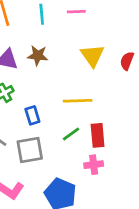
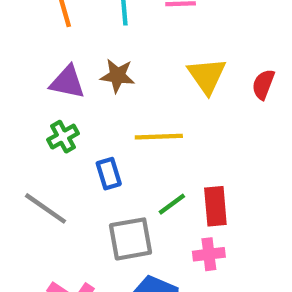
yellow line: (78, 101) -> (159, 137), moved
gray square: (30, 150) -> (130, 239), moved

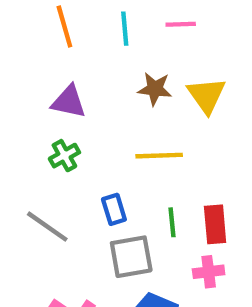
brown star: (117, 76) -> (155, 89), moved
blue rectangle: (109, 174) -> (114, 209), moved
green line: (172, 204) -> (172, 222), turned -60

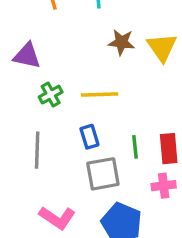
purple triangle: (69, 102) -> (27, 56), moved
yellow line: (159, 156) -> (100, 95), moved
gray line: (47, 227) -> (37, 150), turned 57

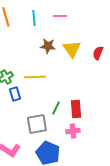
blue rectangle: (89, 137) -> (15, 94), moved
green line: (135, 147) -> (56, 108), turned 32

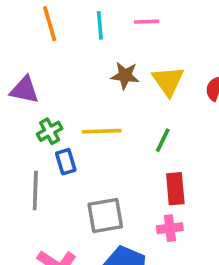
green line: (56, 108) -> (163, 140), moved

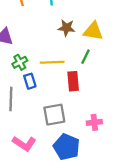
yellow triangle: (168, 81) -> (93, 31), turned -45
green line: (163, 140) -> (85, 57), moved
red rectangle: (175, 189) -> (73, 81), moved

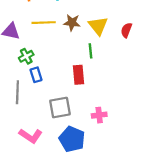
yellow triangle: (93, 31) -> (98, 26), turned 42
green line: (85, 57) -> (90, 51), turned -32
yellow line: (52, 62) -> (44, 23), moved

